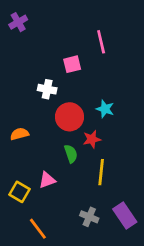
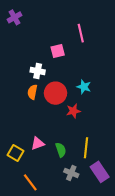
orange semicircle: (19, 134) -> (32, 92), moved, turned -64
green semicircle: (71, 154) -> (61, 150), moved
yellow line: (101, 172) -> (86, 148), moved

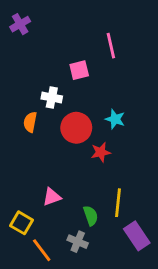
orange semicircle: (32, 92) -> (30, 122), moved
green semicircle: (61, 150) -> (91, 216), moved
yellow square: (16, 153) -> (22, 223), moved
gray cross: (71, 173) -> (78, 242), moved

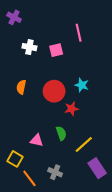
purple cross: (20, 24) -> (14, 17), turned -32
white cross: (52, 98) -> (29, 47), moved
pink triangle: (52, 197) -> (37, 140), turned 32
yellow line: (118, 203) -> (84, 145), turned 42
green semicircle: (91, 216) -> (61, 133), moved

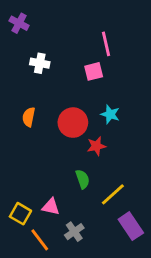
pink square: (56, 50) -> (94, 71), moved
pink triangle: (37, 140) -> (51, 207), moved
gray cross: (55, 172) -> (74, 232), turned 32

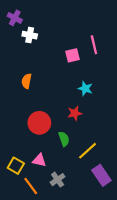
pink line: (106, 44) -> (94, 45), moved
white cross: (40, 63) -> (30, 35), moved
orange semicircle: (29, 117) -> (26, 81), moved
red circle: (73, 123) -> (39, 123), moved

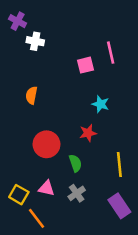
yellow line: (88, 151) -> (119, 164), moved, turned -54
gray cross: (58, 180) -> (77, 193), moved

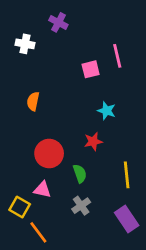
purple cross: (18, 21) -> (58, 22), moved
white cross: (35, 41) -> (25, 44), moved
pink triangle: (47, 188) -> (42, 190), moved

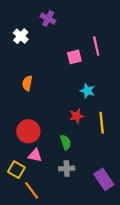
white cross: (25, 44) -> (21, 36), turned 32
red circle: (49, 154) -> (28, 131), moved
yellow line: (127, 175) -> (102, 123), moved
gray cross: (81, 206) -> (67, 168), turned 32

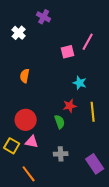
pink line: (96, 46) -> (88, 42), turned 42
green semicircle: (66, 142) -> (60, 122), moved
yellow square: (16, 170) -> (12, 146), moved

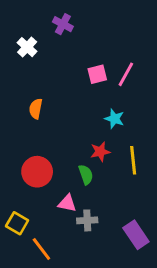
pink line: (88, 42) -> (126, 74), moved
pink triangle: (32, 142) -> (67, 203), moved
yellow square: (12, 146) -> (17, 223), moved

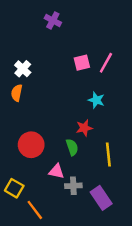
white cross: (27, 47) -> (23, 69), moved
orange semicircle: (36, 109) -> (17, 93), moved
yellow line: (133, 160) -> (108, 154), moved
purple rectangle: (136, 235) -> (101, 198), moved

